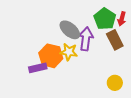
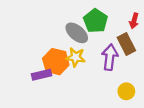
green pentagon: (105, 19) -> (95, 21), moved
purple arrow: (86, 39) -> (110, 57), moved

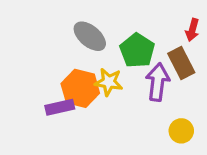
green pentagon: (95, 21) -> (137, 50), moved
gray ellipse: (77, 33) -> (90, 36), moved

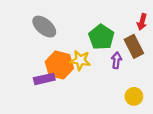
gray ellipse: (90, 36) -> (44, 27), moved
purple arrow: (158, 82) -> (116, 60), size x0.6

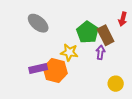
brown rectangle: (134, 46) -> (106, 35), moved
orange hexagon: (59, 65) -> (55, 70), moved

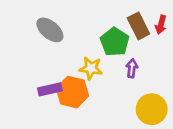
brown rectangle: (106, 35) -> (138, 26), moved
yellow circle: (116, 84) -> (152, 109), size x1.5

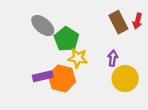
green pentagon: (115, 42) -> (66, 39), moved
yellow circle: (152, 109) -> (125, 78), moved

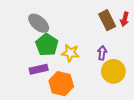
green pentagon: (66, 39) -> (47, 45), moved
orange hexagon: (62, 78) -> (61, 84), moved

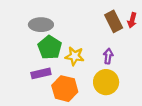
gray ellipse: (39, 23) -> (41, 25), turned -40
yellow circle: (113, 71) -> (106, 82), moved

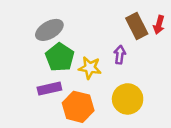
gray ellipse: (41, 25) -> (49, 30), turned -30
purple arrow: (108, 56) -> (120, 55), moved

